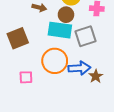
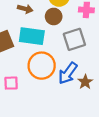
cyan rectangle: (60, 30) -> (32, 36), moved
blue arrow: (79, 68) -> (68, 73), turned 130

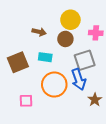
cyan rectangle: (32, 36) -> (45, 57), size x0.6
blue arrow: (68, 73) -> (79, 79), moved, turned -55

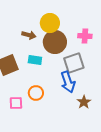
yellow circle: (70, 20) -> (50, 23), moved
brown circle: (65, 39) -> (55, 42), size x1.5
orange circle: (54, 85) -> (36, 93), moved, size x0.6

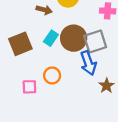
brown circle: (55, 42) -> (74, 38), moved
cyan rectangle: (35, 60) -> (51, 38), turned -64

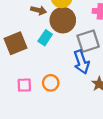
brown circle: (74, 38) -> (63, 20), moved
orange circle: (52, 75) -> (51, 83), moved

